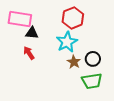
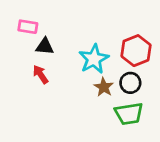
red hexagon: (73, 18) -> (136, 51), moved
pink rectangle: (20, 19) -> (28, 27), size x0.6

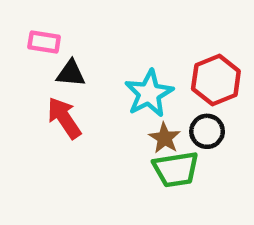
red arrow: (40, 74) -> (64, 118), size x1.4
green trapezoid: (129, 114) -> (176, 169), moved

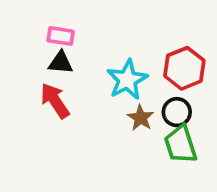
pink rectangle: (44, 42) -> (61, 36), moved
green trapezoid: (176, 169) -> (181, 144), moved, turned 81

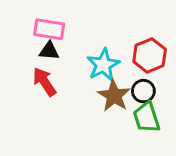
pink rectangle: (61, 36) -> (49, 29), size x1.4
brown star: (141, 118) -> (114, 96), size x1.5

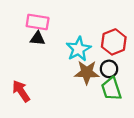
red arrow: (44, 82) -> (21, 91), moved
brown star: (114, 96) -> (87, 72), turned -30

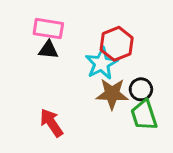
red hexagon: (114, 42) -> (117, 44), moved
red arrow: (21, 91) -> (51, 123), moved

